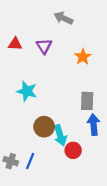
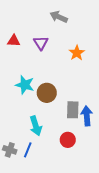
gray rectangle: (87, 101) -> (73, 110), moved
brown circle: (44, 127) -> (47, 93), moved
cyan arrow: (60, 135) -> (36, 126), moved

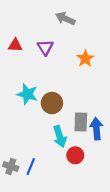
cyan arrow: (36, 126) -> (60, 136), moved

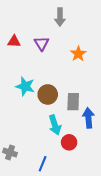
gray arrow: (65, 19) -> (60, 17), turned -114
gray rectangle: (81, 122) -> (73, 102), moved
blue line: (31, 166) -> (43, 164), moved

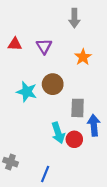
gray arrow: (60, 17) -> (74, 18), moved
brown circle: (48, 94) -> (53, 84), moved
red circle: (69, 142) -> (74, 139), moved

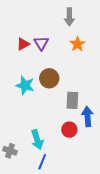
red triangle: (15, 44) -> (23, 44), moved, turned -32
orange star: (83, 57) -> (77, 44), moved
cyan arrow: (58, 133) -> (37, 140), moved

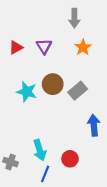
red triangle: (23, 44) -> (16, 47), moved
gray rectangle: (72, 100) -> (78, 91), moved, turned 48
red circle: (69, 130) -> (70, 159), moved

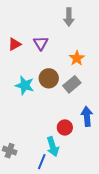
orange star: (83, 47) -> (77, 58), moved
cyan arrow: (40, 150) -> (53, 147), moved
red circle: (70, 159) -> (65, 127), moved

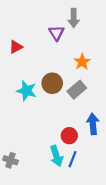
purple triangle: (41, 43) -> (56, 33), moved
blue line: (42, 162) -> (73, 159), moved

